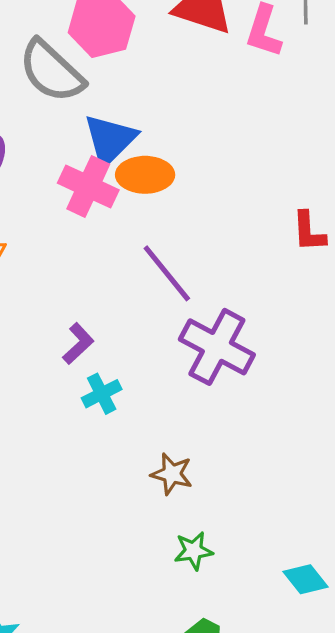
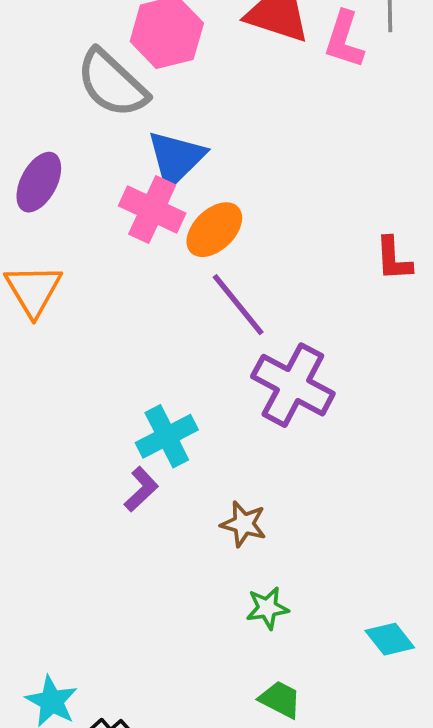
orange ellipse: (145, 175) -> (214, 230), moved, turned -44
purple L-shape: (78, 344) -> (141, 489), moved
cyan cross: (102, 394) -> (167, 436), size x1.4

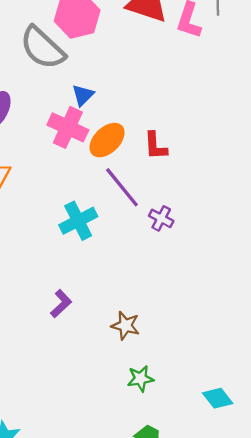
blue triangle: (176, 158) -> (83, 95), size x0.6
red L-shape: (393, 259) -> (155, 146), moved
purple cross: (293, 385) -> (161, 218), moved, size x0.5
cyan cross: (167, 436) -> (78, 221), moved

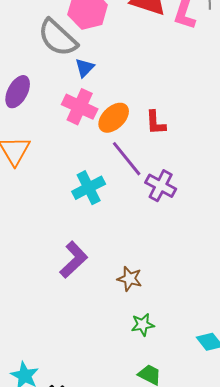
blue triangle: (83, 95) -> (85, 68), moved
purple cross: (161, 218) -> (161, 186), size x1.4
purple L-shape: (61, 304) -> (74, 260), size x1.5

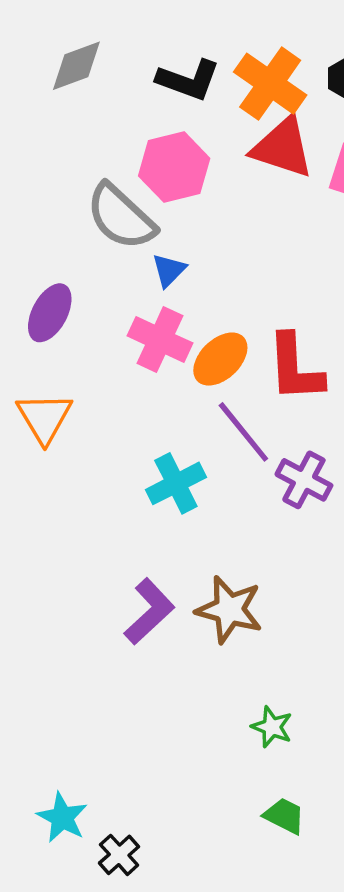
red L-shape: (156, 123) -> (295, 368), size x1.6
brown star: (130, 279) -> (229, 610), moved, size x1.5
green star: (143, 325) -> (272, 727), turned 30

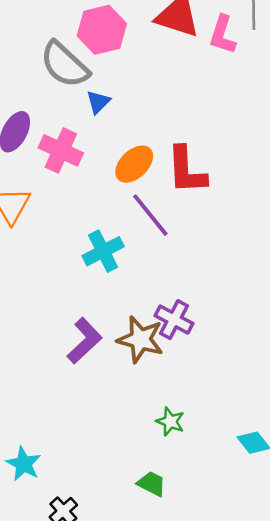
pink cross: (160, 339) -> (61, 150), moved
purple cross: (304, 480) -> (174, 320), moved
green trapezoid: (284, 816) -> (152, 484), moved
cyan star: (62, 818) -> (24, 464), moved

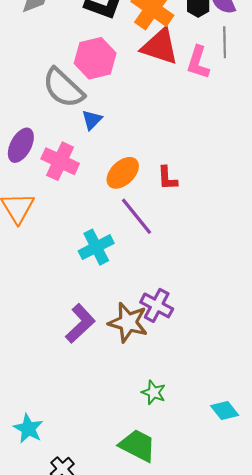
red L-shape: (186, 170) -> (167, 178), size x0.6
green trapezoid: (152, 484) -> (138, 445), size x1.5

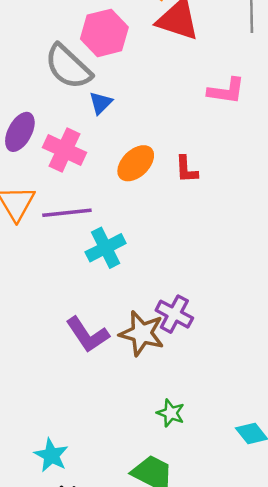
pink L-shape: (198, 62) -> (226, 91), moved, turned -100
purple line: (137, 216) -> (67, 213), moved, turned -57
purple L-shape: (80, 323) -> (87, 335), turned 99
cyan star: (28, 429) -> (51, 455), moved

